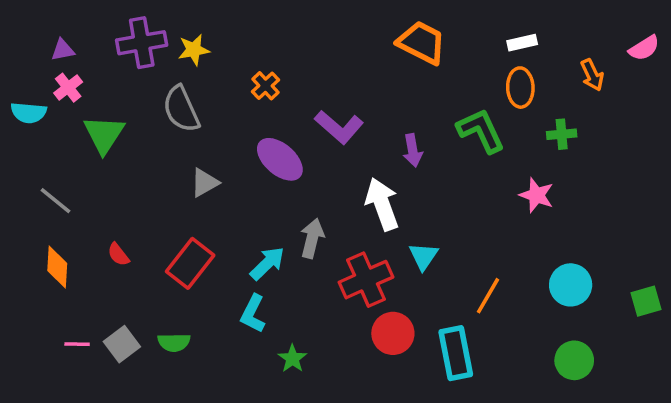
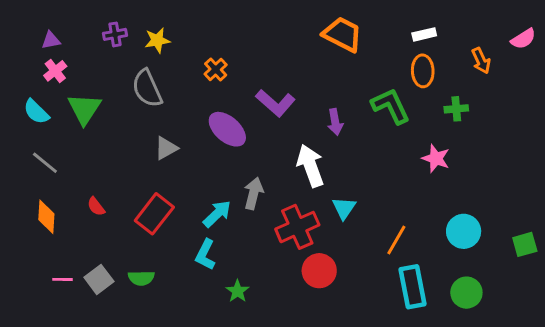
purple cross: (142, 43) -> (115, 34), size x0.6
cyan semicircle: (29, 113) -> (36, 112), moved, turned 40
cyan rectangle: (456, 353) -> (413, 287), moved

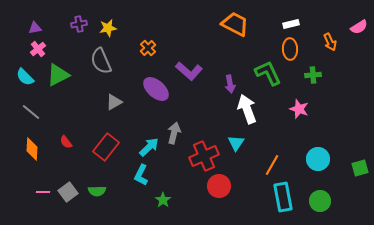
green triangle: (84, 109) -> (58, 75), turned 30
white arrow: (310, 166) -> (247, 109), moved

